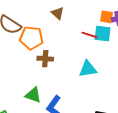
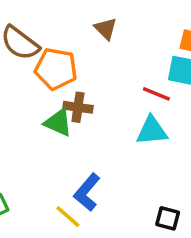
red line: (90, 35) -> (156, 94), moved
green triangle: (33, 95) -> (58, 123), moved

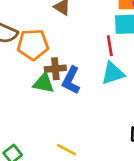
red line: (156, 94) -> (110, 46), turned 72
blue L-shape: (87, 192) -> (71, 80), moved

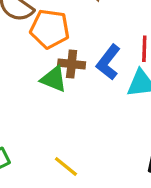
blue L-shape: (71, 80) -> (108, 62), moved

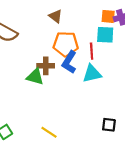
orange pentagon: (50, 29) -> (66, 44), moved

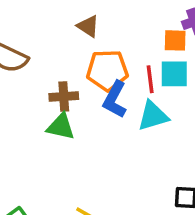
orange square: (108, 16) -> (175, 40), moved
cyan square: (105, 35) -> (174, 74), moved
brown cross: (46, 66) -> (64, 97), moved

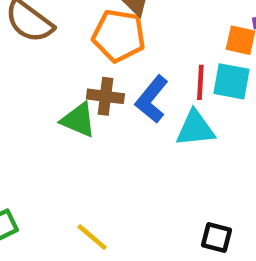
orange pentagon: (107, 70) -> (119, 36), moved
brown cross: (64, 97) -> (105, 96), moved

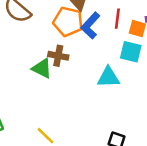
red line: (200, 82) -> (117, 19), moved
blue L-shape: (152, 99) -> (90, 25), moved

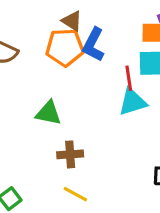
red line: (117, 19) -> (129, 78), moved
brown cross: (58, 56) -> (70, 154), moved

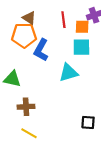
blue L-shape: (93, 45) -> (41, 50), moved
red line: (129, 78) -> (63, 20), moved

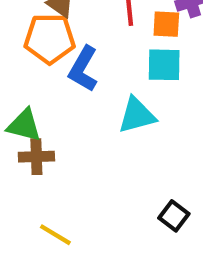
brown cross: (26, 107) -> (36, 157), moved
black square: (88, 122) -> (174, 216), turned 32

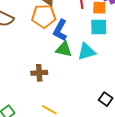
green triangle: (24, 125) -> (64, 49), moved

